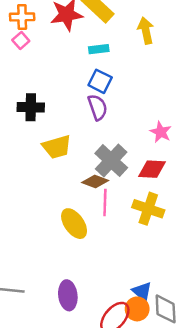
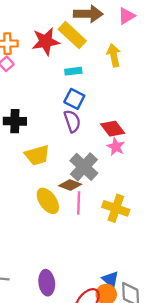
pink star: (161, 132) -> (116, 147), moved
red diamond: (152, 169) -> (113, 129), moved, turned 50
yellow ellipse: (74, 224) -> (48, 201), moved

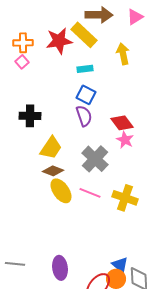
yellow trapezoid: (37, 155) -> (51, 148), turned -40
brown diamond: (70, 185) -> (53, 171), moved
pink line: (79, 203) -> (90, 193), turned -70

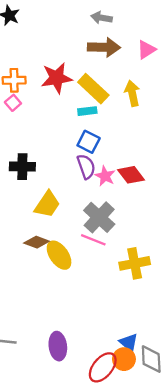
yellow rectangle: (84, 35) -> (93, 89), moved
pink star: (125, 140) -> (105, 176), moved
brown diamond: (53, 171) -> (37, 242), moved
pink line: (90, 193) -> (93, 240), moved
yellow cross: (125, 198) -> (135, 263), turned -30

